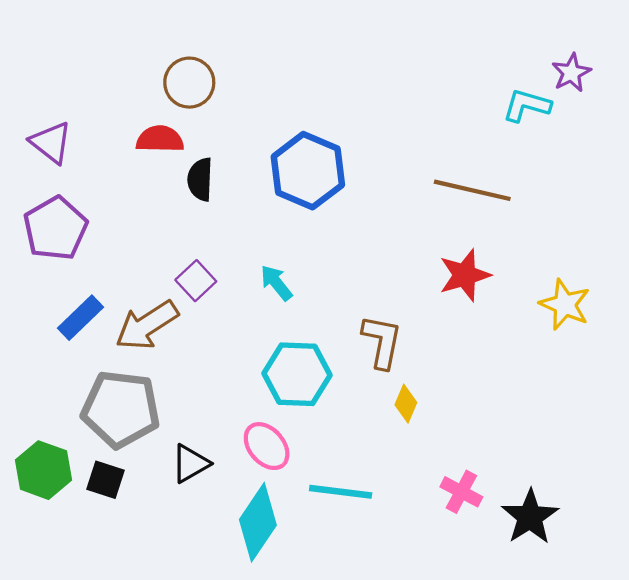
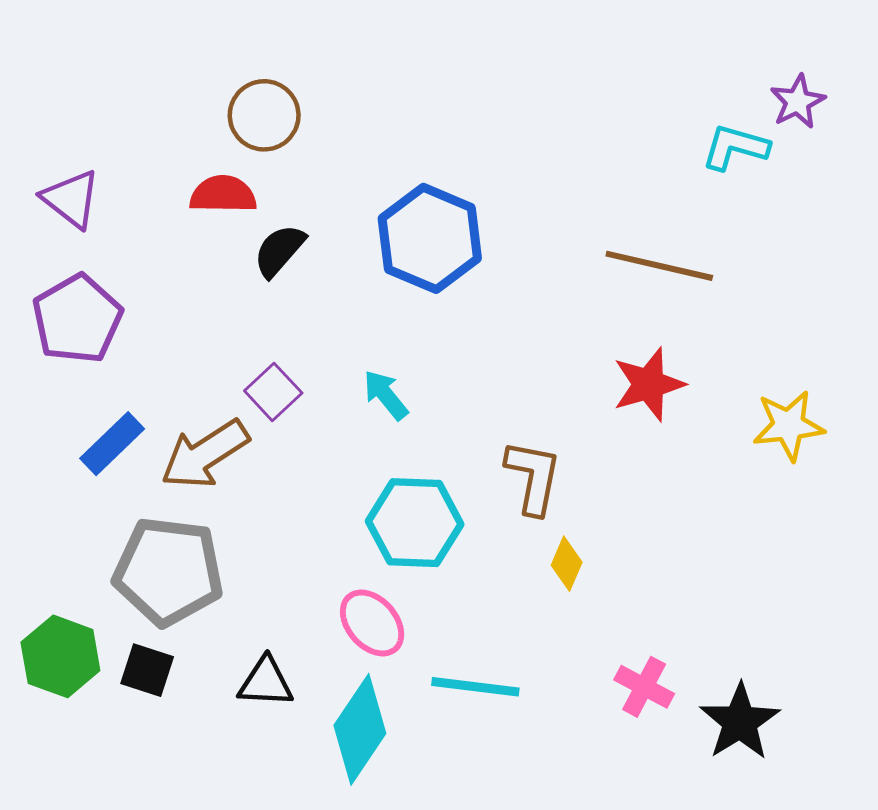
black semicircle: (200, 179) -> (279, 251), turned 39
yellow star: (565, 305) -> (788, 425), turned -30
black triangle: (190, 464) -> (266, 682), moved, turned 33

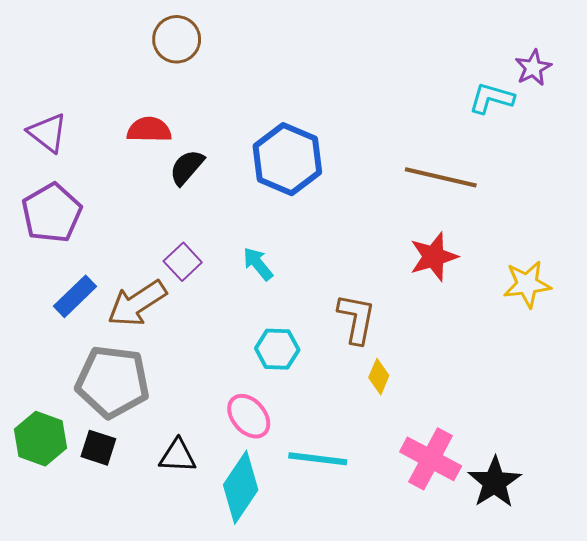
brown circle: (264, 115) -> (177, 39), moved
cyan hexagon: (415, 523) -> (277, 349), size x0.7
pink cross: (644, 687) -> (431, 459), size x1.5

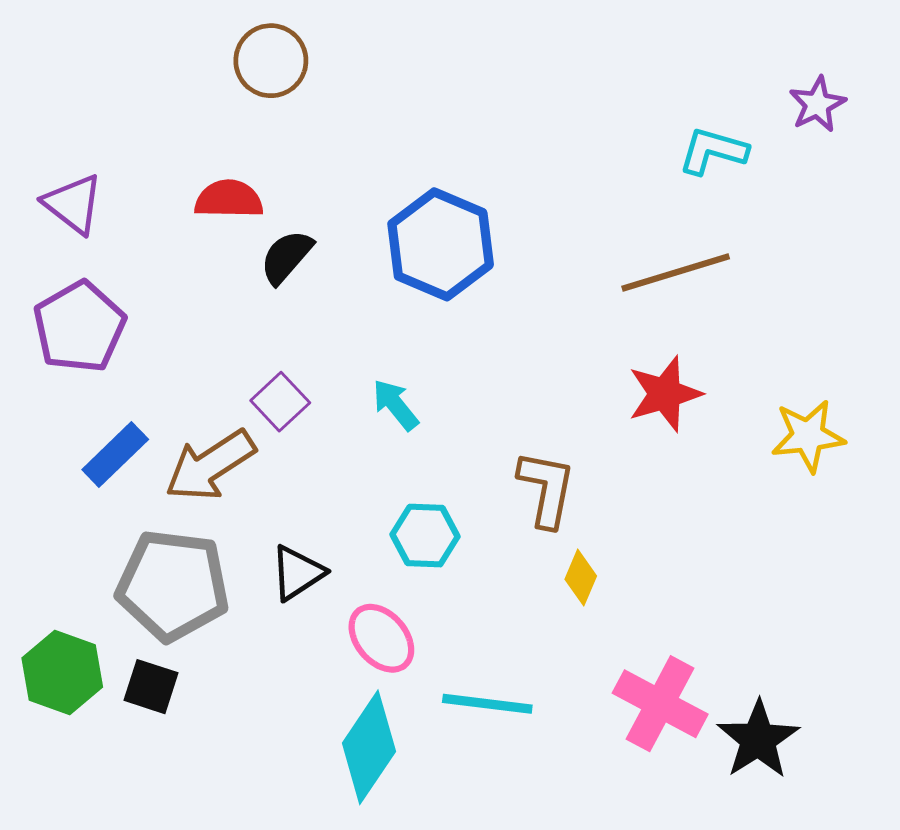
cyan L-shape: (492, 98) -> (713, 151), moved
brown line: (441, 177) -> (676, 272), turned -30
black triangle: (178, 456) -> (297, 573), moved, turned -36

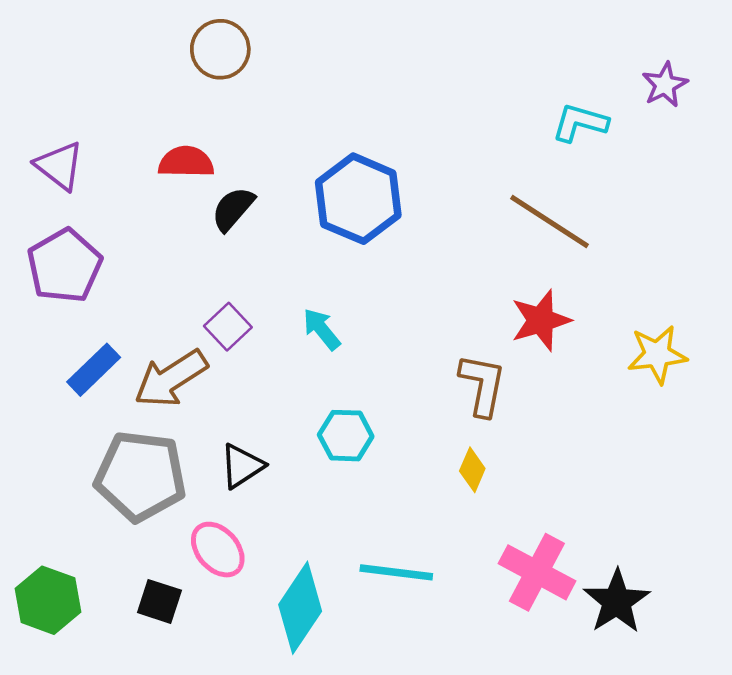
brown line: (676, 272) -> (550, 222), turned 50
brown L-shape: (546, 489) -> (482, 385), moved
pink ellipse: (381, 638) -> (218, 550), moved
green hexagon: (62, 673) -> (48, 600), moved
black square: (151, 687) -> (159, 601), moved

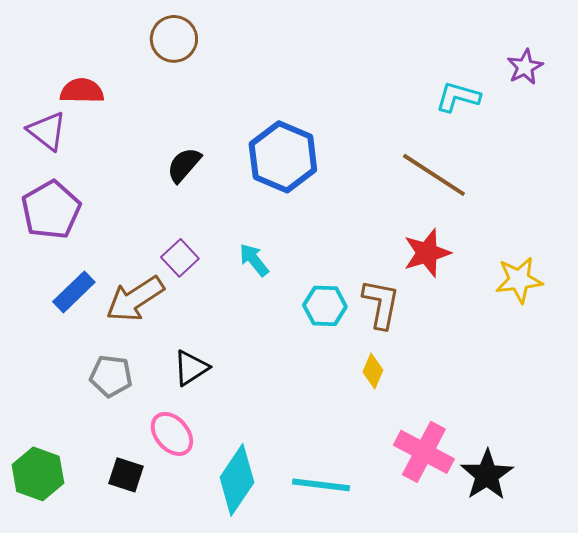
red semicircle: (186, 162) -> (82, 91), moved
cyan hexagon: (346, 436) -> (325, 306), moved
gray pentagon: (140, 476) -> (111, 376), size x0.6
cyan line: (396, 572) -> (321, 485), moved

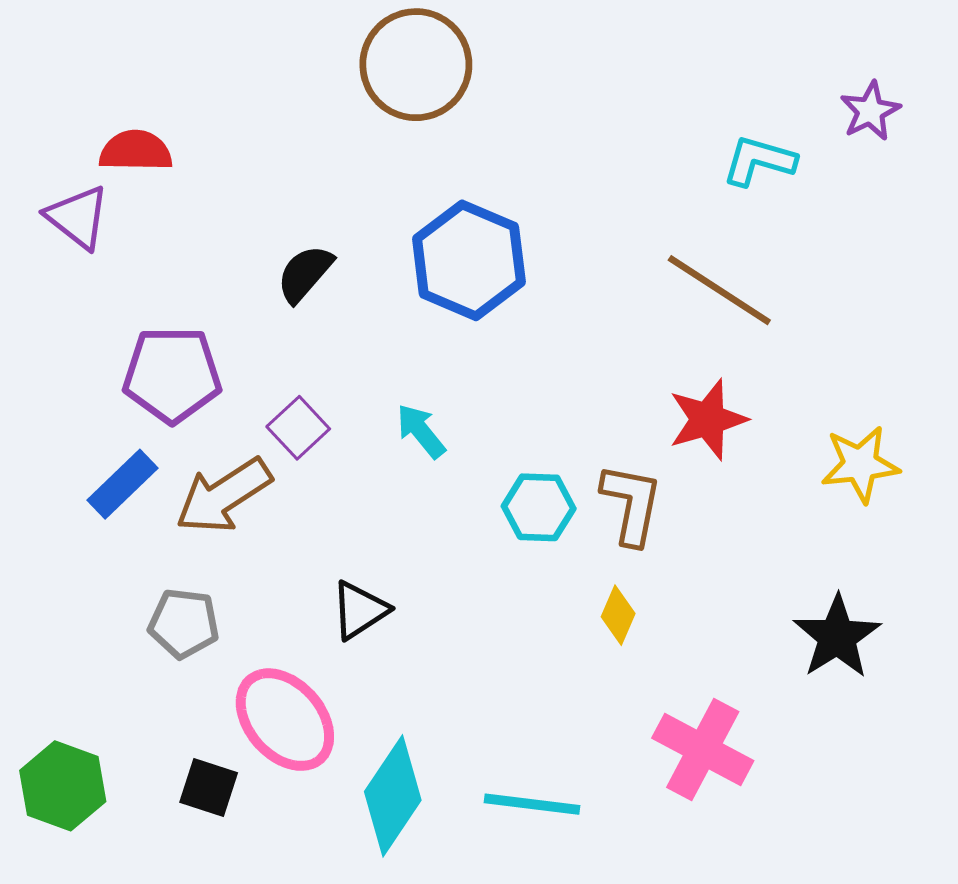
brown circle: (174, 39) -> (416, 65), moved, size x1.4
purple pentagon: (51, 210) -> (172, 375), moved, turned 30
black triangle: (191, 368) -> (360, 610), moved
pink ellipse: (172, 434) -> (285, 720), size x1.4
black star: (487, 475) -> (837, 637), moved

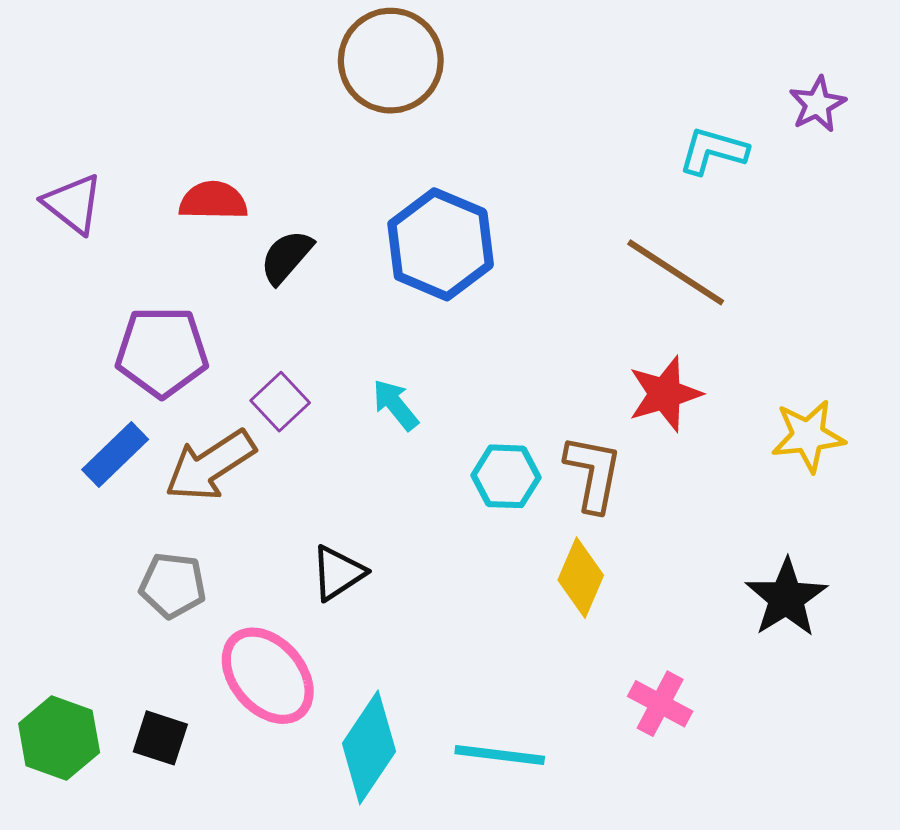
red semicircle: (136, 151) -> (213, 201), moved
yellow diamond: (618, 615) -> (581, 578), size x1.4
pink cross: (703, 749) -> (660, 704), size x0.7
black square: (209, 788) -> (160, 738), moved

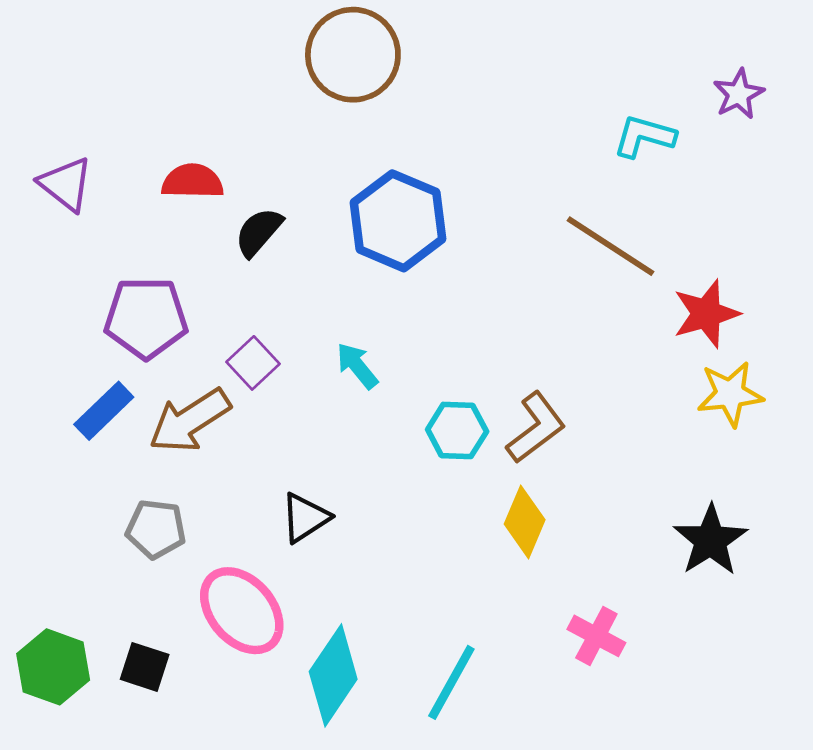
red star: (665, 394) -> (706, 314), moved
brown L-shape: (593, 473) -> (536, 428), turned 42
cyan line: (500, 755) -> (451, 682), turned -68

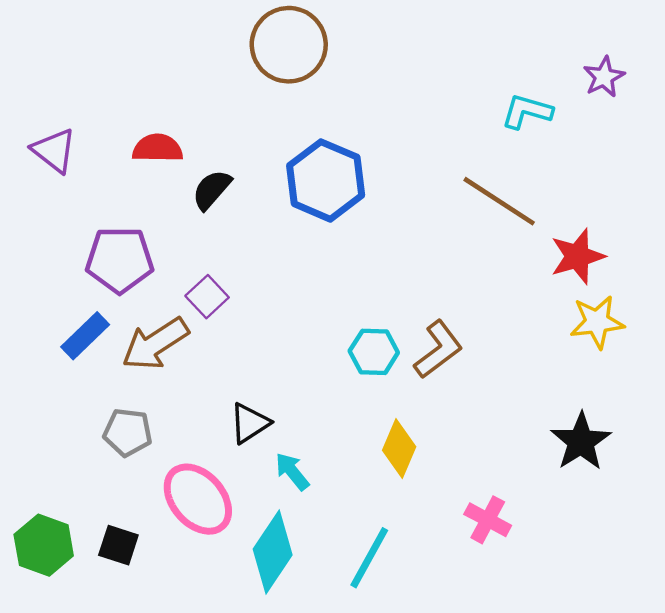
cyan arrow: (357, 366) -> (292, 471), moved
yellow diamond: (525, 522) -> (399, 448), moved

